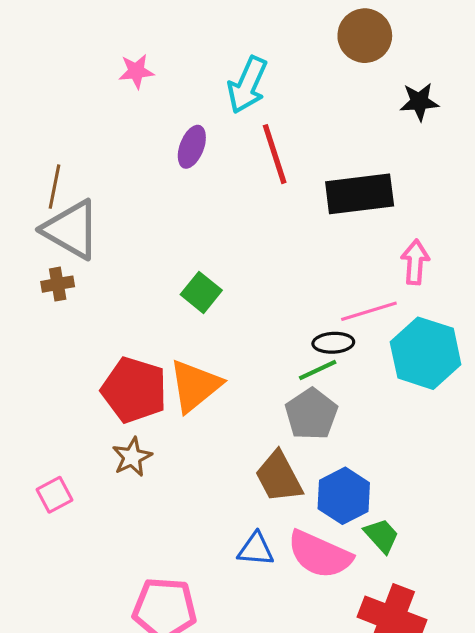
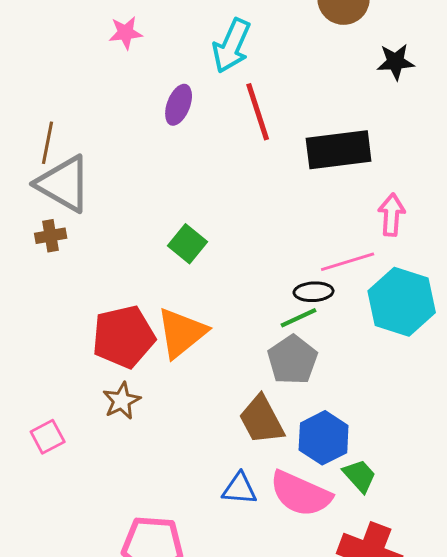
red pentagon: (134, 390) -> (124, 337), turned -30

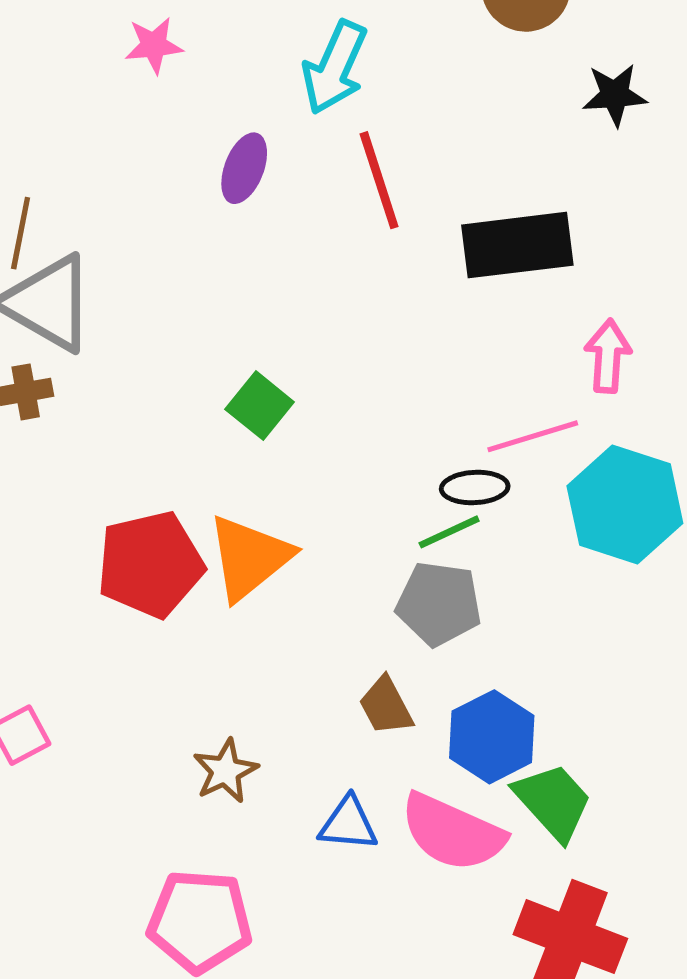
gray pentagon: (293, 360) -> (439, 604), turned -30
brown star: (122, 401) -> (225, 771), moved
brown trapezoid: (262, 420) -> (386, 706), size x0.7
green trapezoid: (360, 476) -> (553, 802), size x1.4

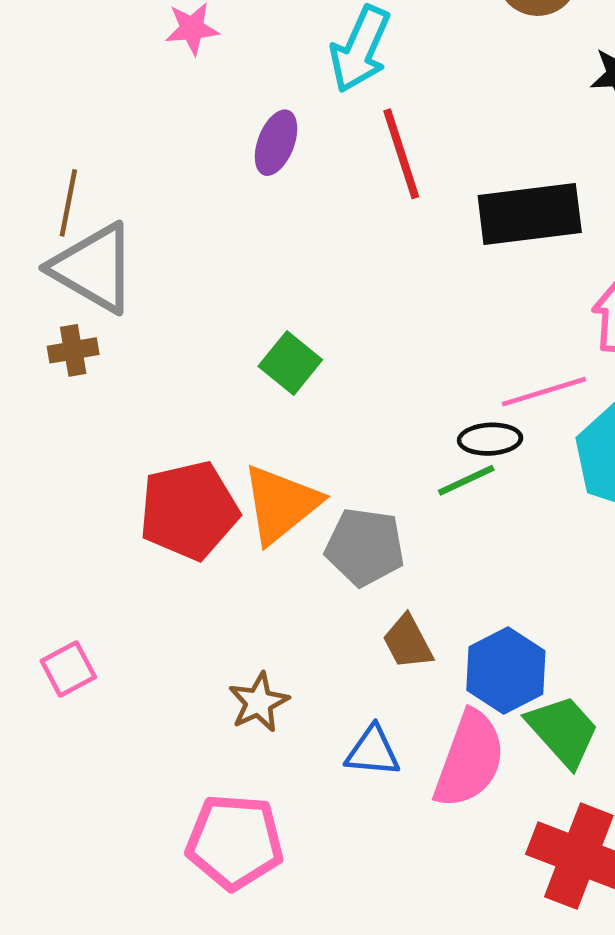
gray pentagon: (439, 604) -> (365, 547), moved
pink semicircle: (452, 832) -> (469, 759), turned -94

